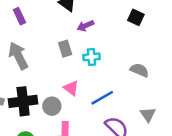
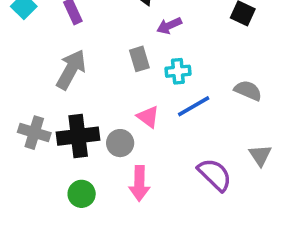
gray arrow: (18, 56) -> (71, 69), turned 56
blue line: (102, 98) -> (194, 106), moved

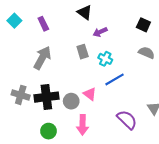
cyan cross: (178, 71) -> (105, 59), turned 32
gray semicircle: (248, 90) -> (147, 53), moved
pink triangle: (148, 117) -> (90, 94), moved

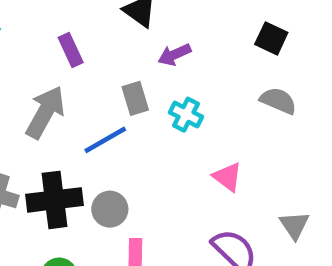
purple rectangle: (43, 24) -> (71, 50), moved
blue line: (115, 79) -> (105, 140), moved
pink triangle: (90, 94) -> (228, 177), moved

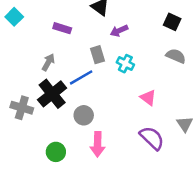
purple rectangle: (71, 50) -> (62, 28), turned -48
gray arrow: (45, 112) -> (48, 62), size x0.6
black cross: (54, 200) -> (52, 94), moved, turned -32

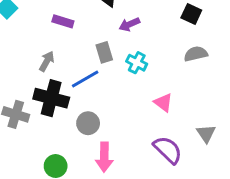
gray semicircle: (176, 56) -> (196, 54), turned -36
black cross: (52, 94) -> (51, 98), turned -36

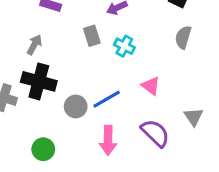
gray semicircle: (196, 54) -> (183, 37), turned -60
blue line: (85, 79) -> (107, 99), moved
pink arrow: (104, 157) -> (108, 140), moved

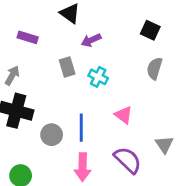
blue line: (107, 99) -> (81, 128), turned -60

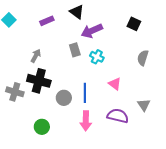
purple rectangle: (28, 37) -> (47, 21), moved, turned -40
purple arrow: (91, 40) -> (92, 31), size x1.5
gray semicircle: (155, 68) -> (143, 58), moved
purple semicircle: (128, 160) -> (118, 116), turned -30

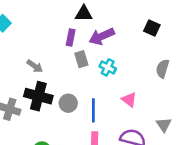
black triangle: (77, 12) -> (84, 14), turned -35
purple rectangle: (47, 21) -> (71, 38), moved, turned -56
gray arrow: (36, 56) -> (35, 66), turned 96
gray circle: (64, 98) -> (68, 103), moved

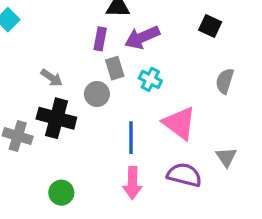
pink triangle: (129, 100) -> (179, 123), size x1.6
gray circle: (68, 103) -> (97, 94), moved

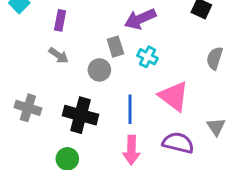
purple rectangle: (100, 39) -> (60, 20), moved
black cross: (56, 118) -> (80, 115), moved

